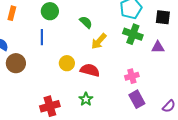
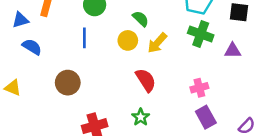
brown circle: (16, 63) -> (68, 83), moved
yellow circle: (67, 63) -> (128, 40), moved
red semicircle: (90, 70) -> (146, 80), turned 42

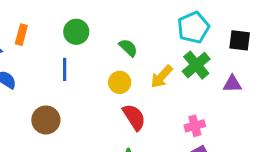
green cross: (201, 34) -> (196, 65), turned 30
yellow circle: (128, 40) -> (120, 82), moved
yellow arrow: (157, 43) -> (162, 77), moved

